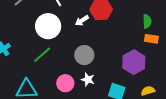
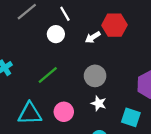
white circle: (48, 26) -> (56, 34), moved, size x0.6
pink circle: (65, 83) -> (64, 112), moved

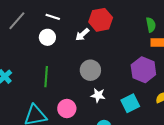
white line: (65, 14) -> (53, 17), turned -32
green line: (48, 75) -> (46, 77), turned -36
cyan square: (131, 117) -> (130, 103), turned -36

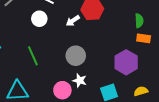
green line: (46, 77) -> (33, 56), turned -36
pink circle: (67, 108) -> (62, 90), moved

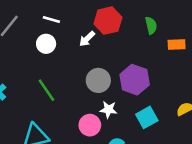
green semicircle: (139, 21) -> (151, 25), moved
purple hexagon: (126, 62) -> (135, 80), moved

